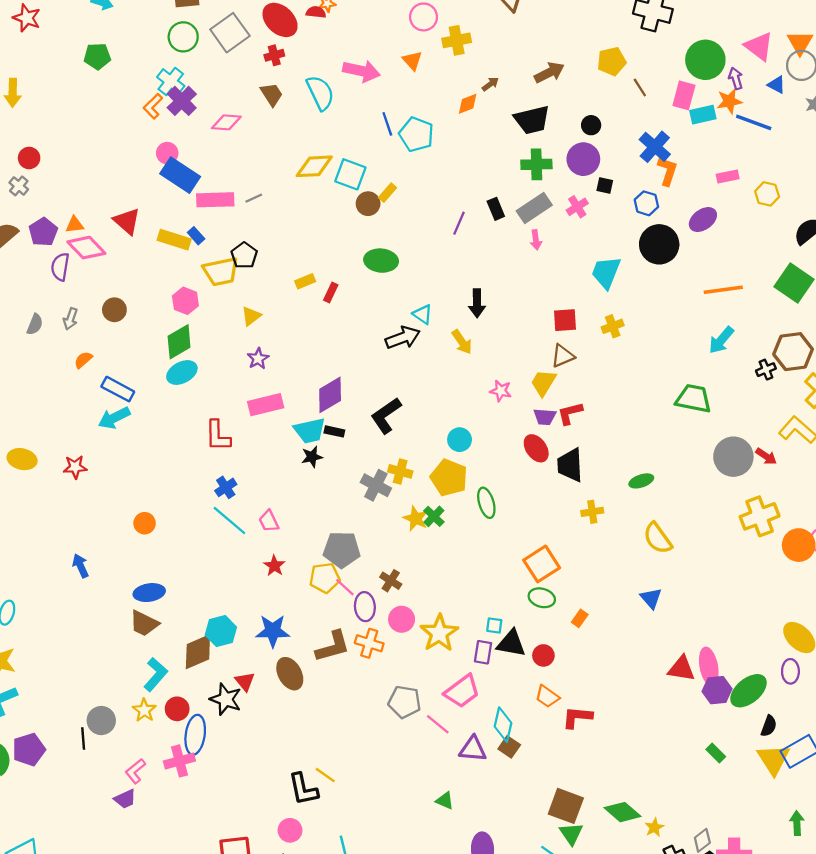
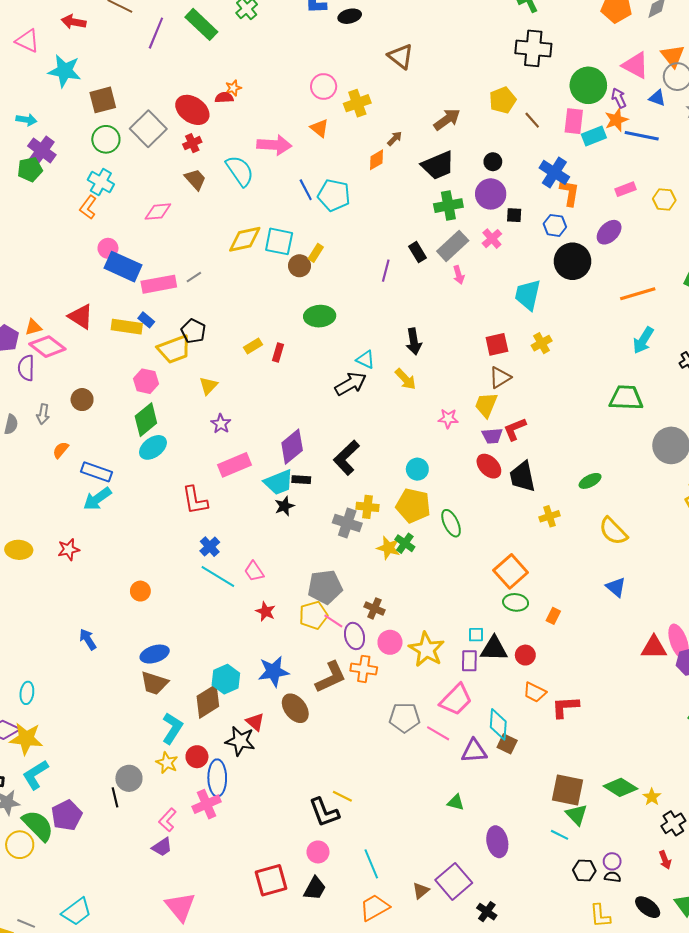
purple cross: (182, 101) -> (42, 150), moved

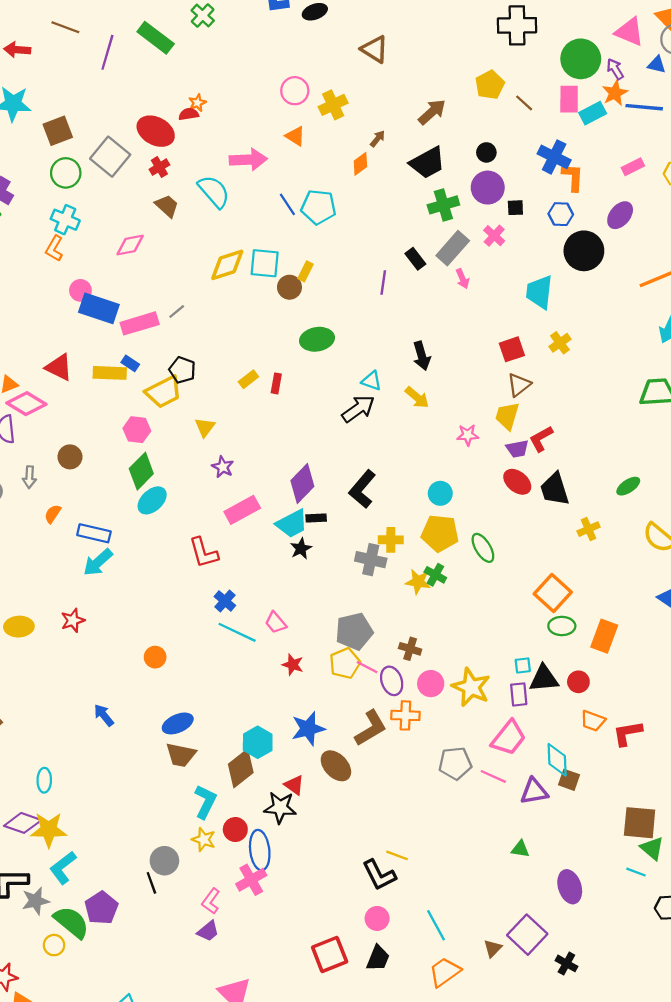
orange rectangle: (553, 616) -> (604, 636), size x1.8
yellow circle: (20, 845) -> (54, 945), size x0.7

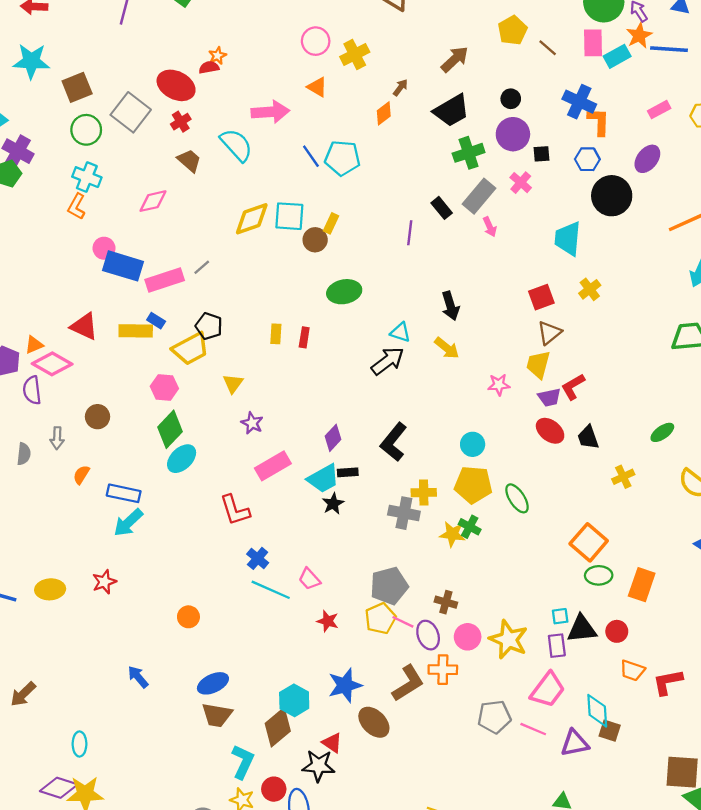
yellow rectangle: (248, 379) -> (276, 334), turned -48
purple diamond: (302, 484) -> (333, 438), size x0.7
black trapezoid: (555, 489) -> (588, 437), size x0.7

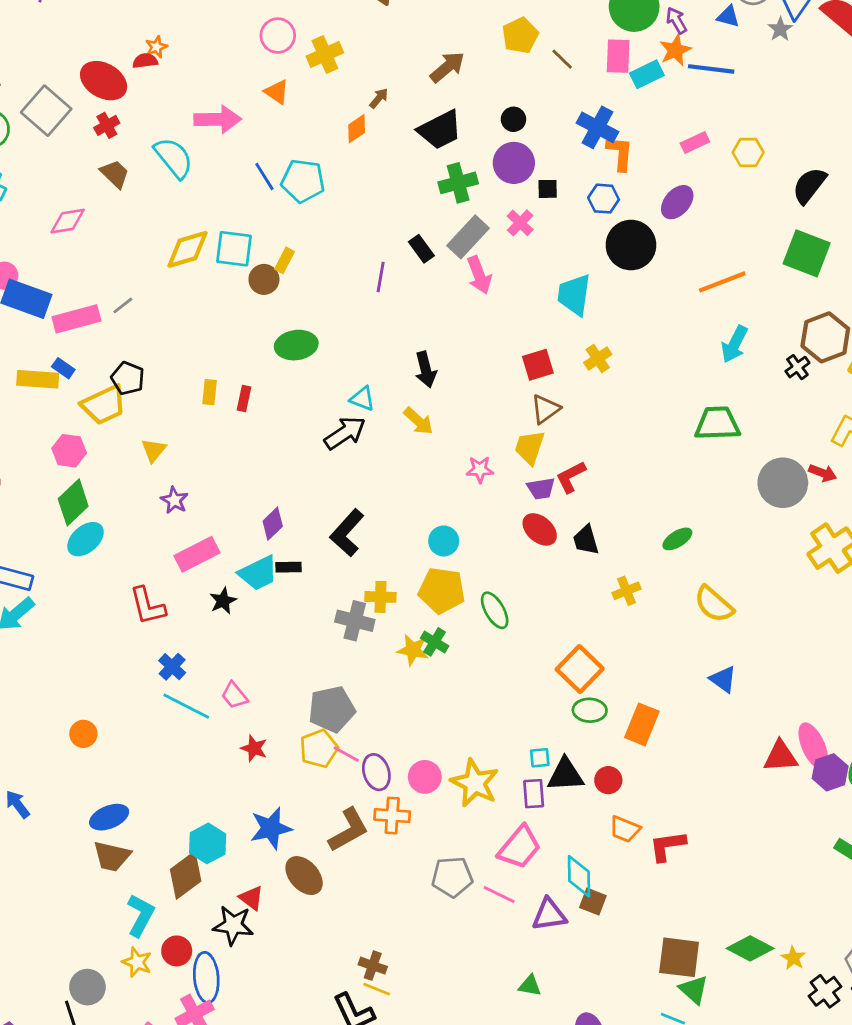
pink arrow: (490, 227) -> (479, 275), size x1.5
black star: (333, 504) -> (223, 601), moved
brown cross: (446, 602) -> (373, 966), moved

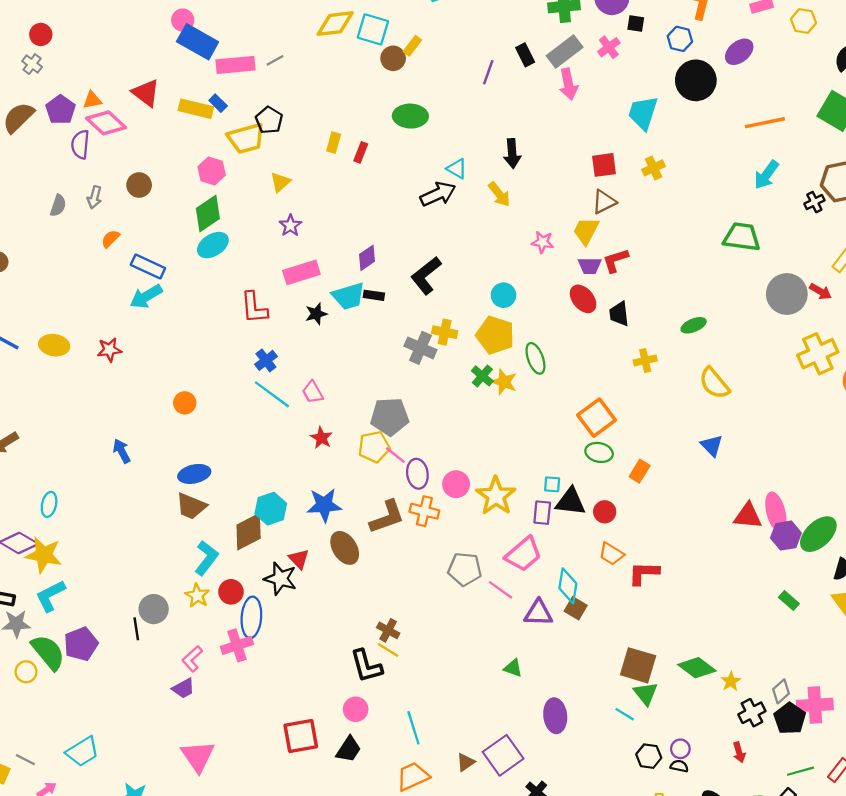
yellow star: (413, 650) -> (504, 382), moved
orange rectangle: (642, 724) -> (640, 471), size x0.7

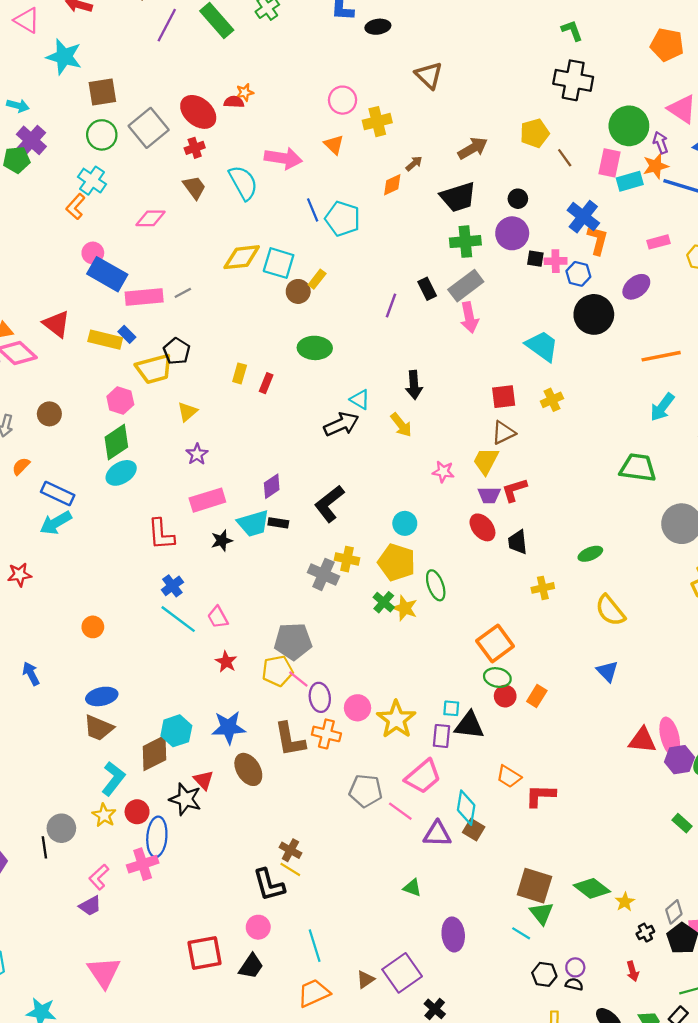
pink cross: (609, 47) -> (556, 261), moved, turned 35
cyan trapezoid: (643, 113) -> (542, 346), turned 108
red circle: (605, 512) -> (505, 696), moved
brown L-shape: (387, 517) -> (290, 739), turned 99
black cross: (752, 713) -> (645, 933), size x0.7

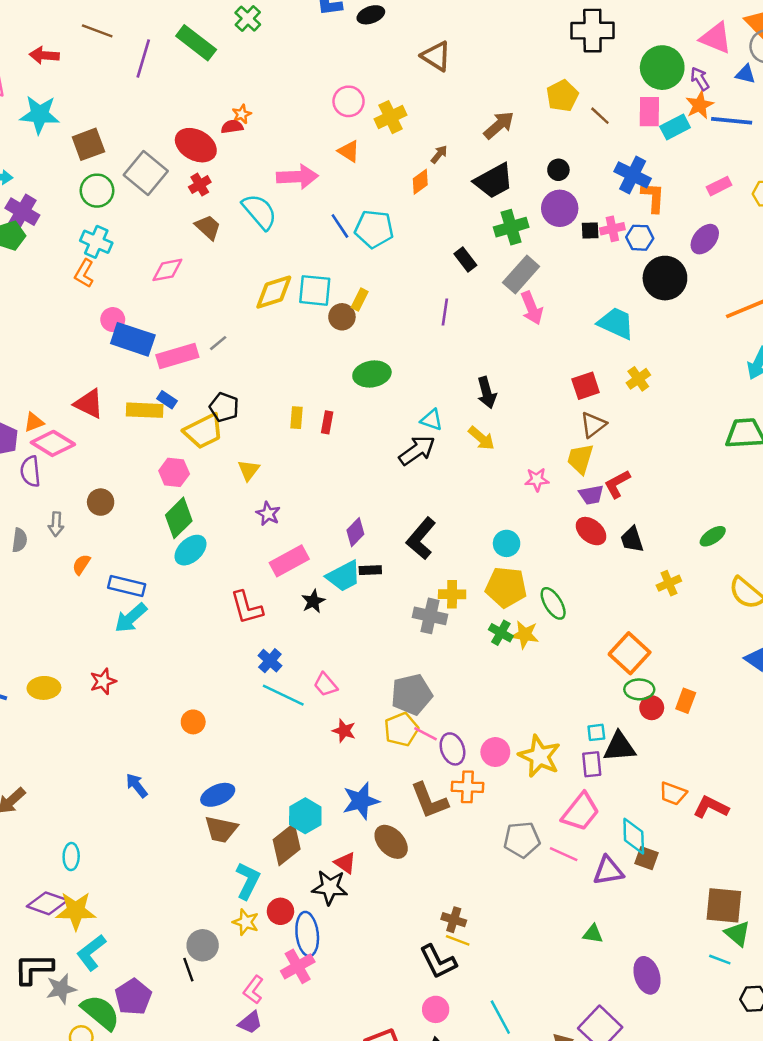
black rectangle: (427, 289) -> (465, 259), moved
red L-shape: (540, 796) -> (711, 807), turned 36

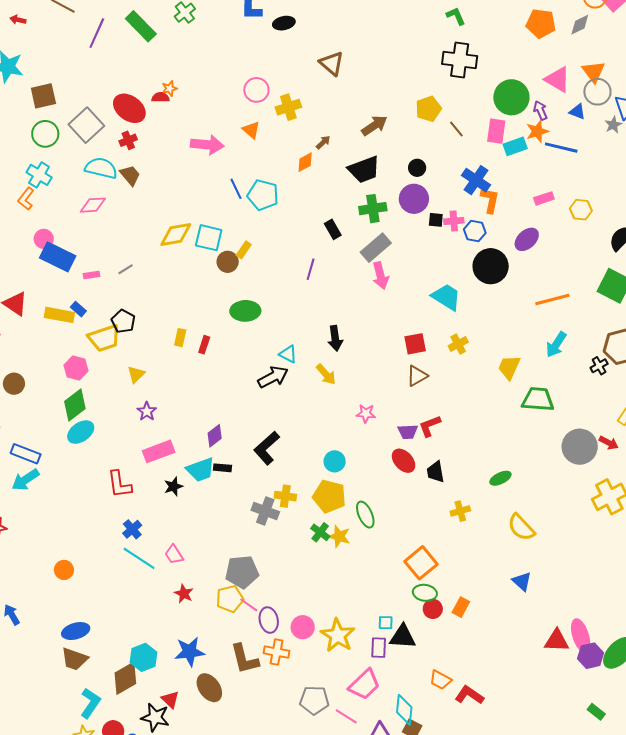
red arrow: (44, 55) -> (18, 20), size x0.7
cyan semicircle: (259, 212) -> (101, 168), moved, turned -44
pink rectangle: (177, 356) -> (92, 275), size x0.5
yellow trapezoid: (580, 459) -> (509, 367), moved

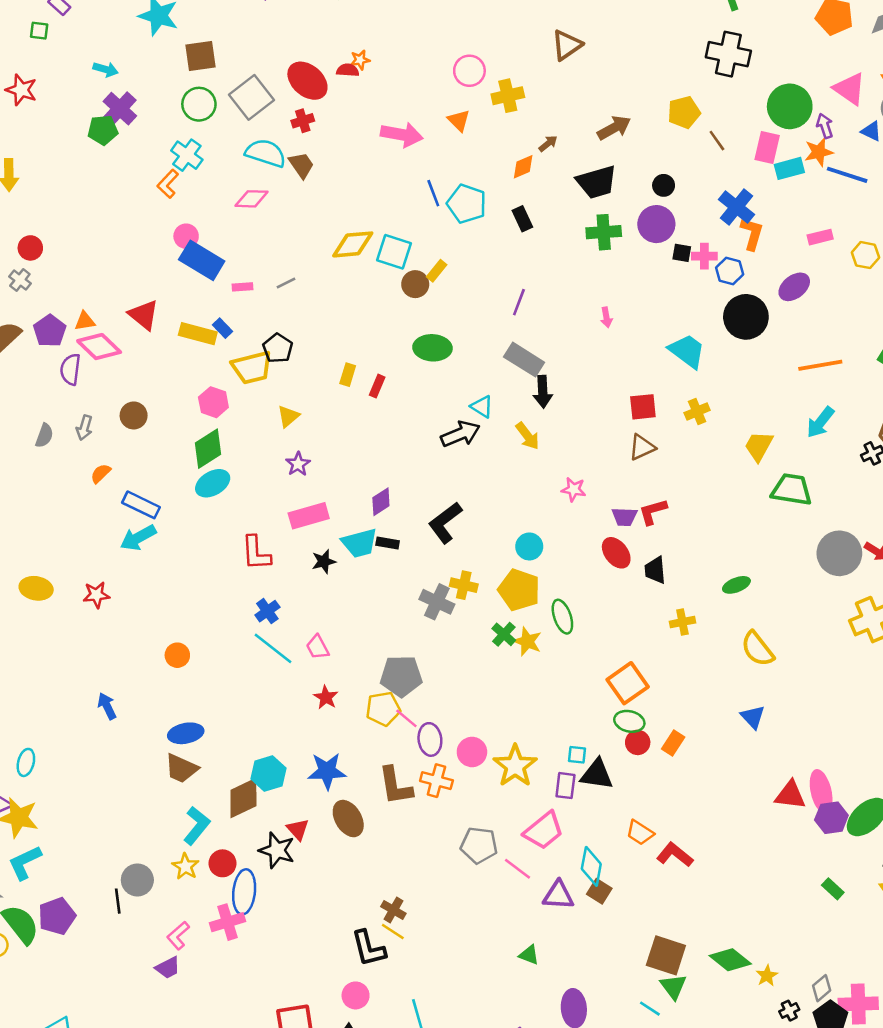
brown triangle: (332, 63) -> (567, 45), turned 40
black rectangle: (333, 229) -> (522, 219), moved
gray rectangle: (376, 248) -> (524, 360), moved, turned 68
pink arrow: (381, 276) -> (606, 317), size x0.6

